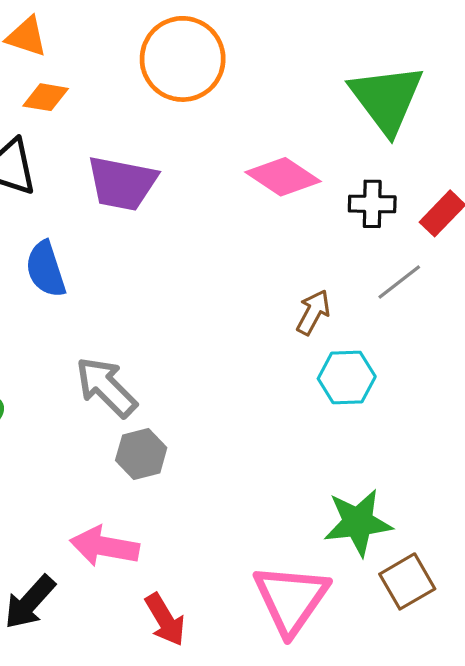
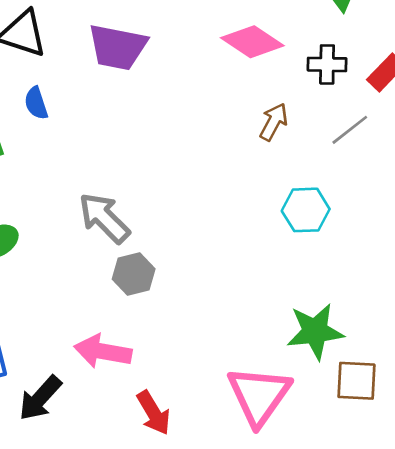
blue semicircle: (46, 269) -> (36, 103), moved, size x0.7
brown arrow: (313, 312) -> (274, 122), moved
brown square: (407, 581) -> (356, 381), turned 33

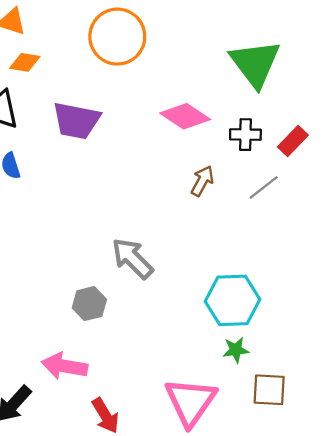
cyan hexagon: (306, 210) -> (233, 300), moved, size x1.4
gray arrow: (104, 218) -> (132, 258), moved
green star: (315, 331) -> (236, 350), size x0.6

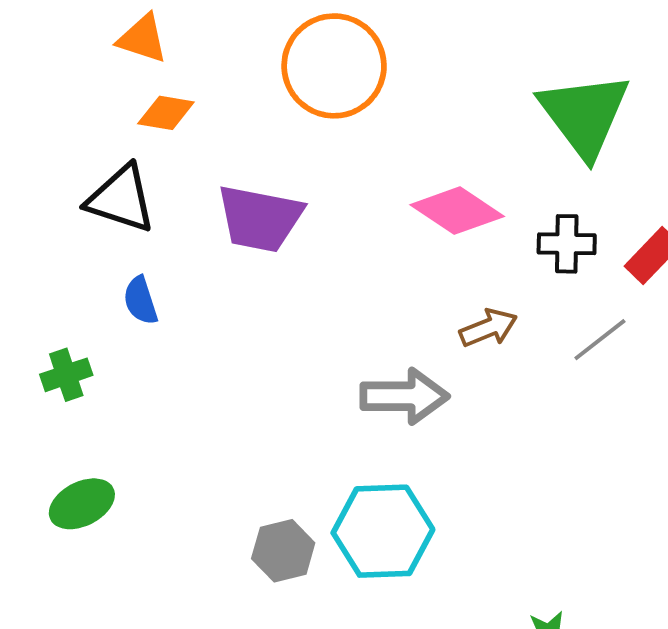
brown arrow: (202, 181) -> (488, 328), turned 40
gray arrow: (132, 258) -> (404, 396), moved, turned 135
cyan hexagon: (233, 300) -> (383, 531), moved

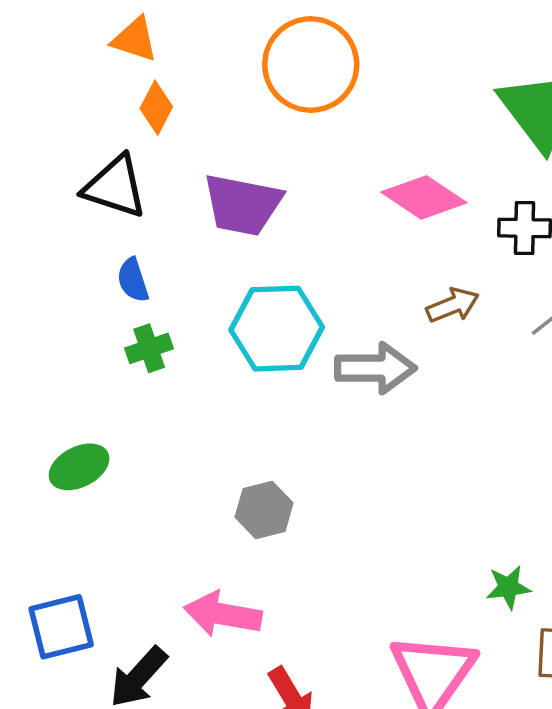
orange diamond: (166, 113) -> (156, 108), turned -72
green cross: (66, 375) -> (149, 348), moved
cyan hexagon: (383, 531) -> (277, 329), moved

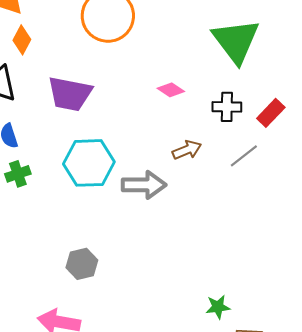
pink diamond: (424, 197) -> (171, 90), size x0.6

